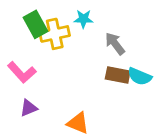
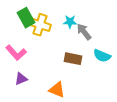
cyan star: (83, 19) -> (70, 22), moved
yellow cross: (55, 34) -> (40, 25), turned 30
brown rectangle: (118, 75) -> (73, 59), moved

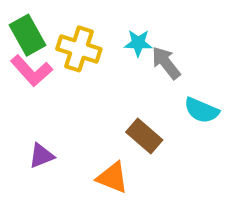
green rectangle: (26, 18) -> (27, 35), moved
pink L-shape: (16, 53) -> (31, 71), moved
brown rectangle: (73, 59) -> (144, 136), moved, turned 30

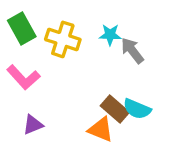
pink L-shape: (31, 71) -> (23, 77), moved
cyan semicircle: (202, 110) -> (137, 109), moved
orange triangle: (113, 178) -> (101, 129), moved

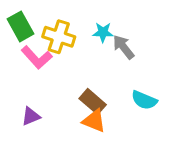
pink L-shape: (23, 77) -> (37, 57), moved
brown rectangle: (115, 109) -> (93, 102), moved
cyan semicircle: (137, 109) -> (144, 100), moved

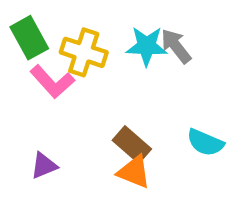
cyan star: (103, 32) -> (147, 46), size x1.4
gray arrow: (124, 47) -> (176, 46), moved

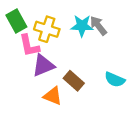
pink L-shape: (52, 82) -> (29, 46), turned 30
purple triangle: (44, 166) -> (43, 66), moved, size x1.5
orange triangle: (134, 172) -> (53, 96), moved

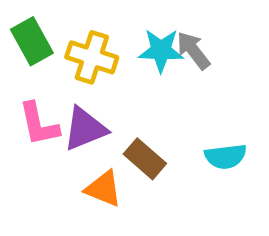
pink L-shape: (29, 46) -> (39, 124), moved
cyan semicircle: (115, 80) -> (226, 157), turned -30

